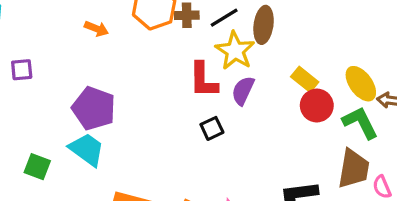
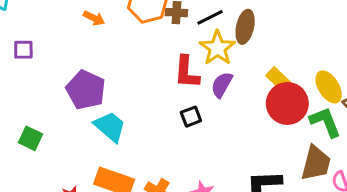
red circle: (317, 106) -> (287, 103), size x1.4
cyan trapezoid: (87, 149) -> (110, 127), moved

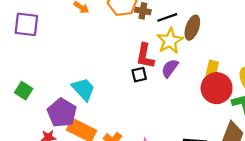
purple square: (23, 50) -> (26, 24), size x1.6
yellow rectangle: (278, 79) -> (212, 69), turned 54
purple pentagon: (86, 90) -> (62, 113), moved
black square: (191, 117) -> (139, 75), moved

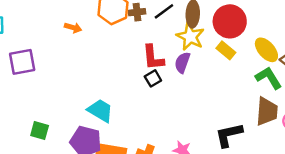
yellow star: (170, 41) -> (190, 37), moved
yellow rectangle: (212, 69) -> (226, 50), turned -48
red circle: (217, 88) -> (230, 21), moved

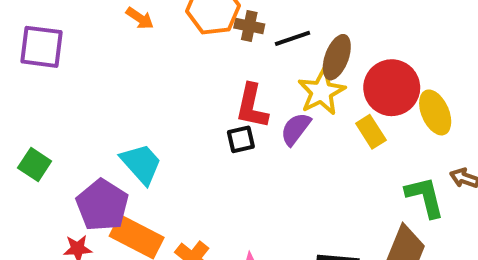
yellow ellipse: (266, 50) -> (435, 112), moved

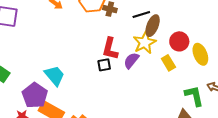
black line: (292, 38) -> (141, 15), moved
red circle: (392, 88) -> (179, 41), size x0.7

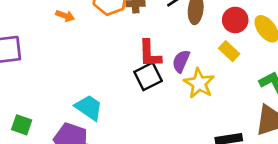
yellow star: (145, 43) -> (199, 83), moved
black square: (104, 65) -> (148, 76), size x1.5

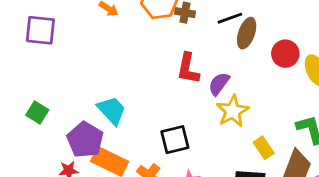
yellow rectangle: (229, 51) -> (264, 148), moved
black square: (148, 76) -> (175, 140), moved

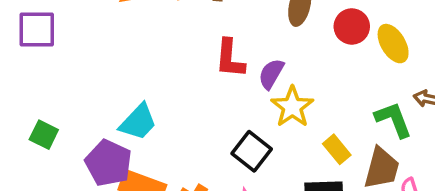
cyan trapezoid: (112, 110) -> (138, 122), turned 92
black square: (175, 140) -> (252, 151), moved, turned -32

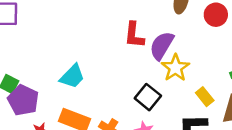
purple semicircle: (271, 74) -> (162, 46), size x1.4
purple pentagon: (108, 163) -> (23, 100), moved

